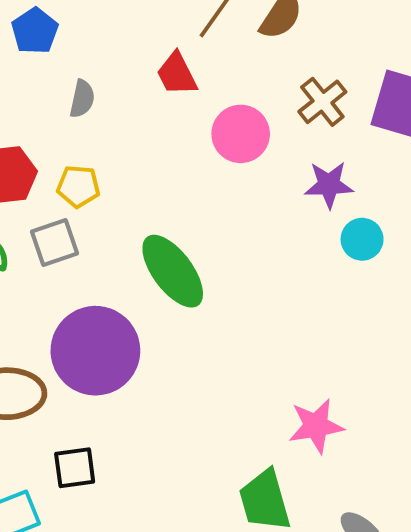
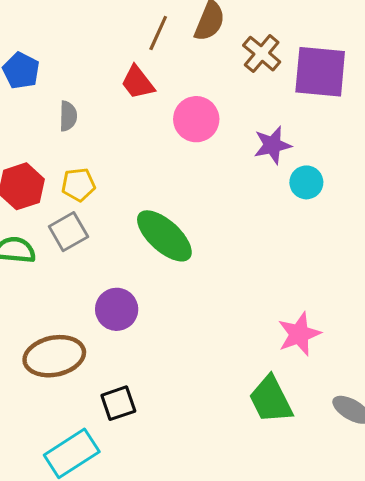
brown cross: (322, 102) -> (262, 54), moved
purple circle: (95, 351) -> (117, 309), size x0.6

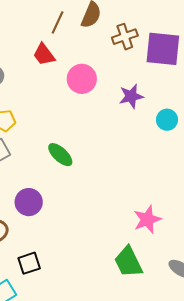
brown cross: (262, 54) -> (125, 37), turned 30
cyan circle: (306, 182) -> (167, 120), moved
green ellipse: (164, 236) -> (60, 155), size x0.7

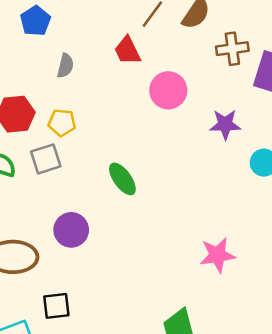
pink star: (147, 219) -> (217, 255), moved

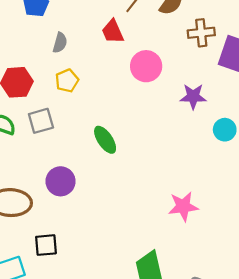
yellow pentagon: (62, 123) -> (67, 81), moved, turned -30

